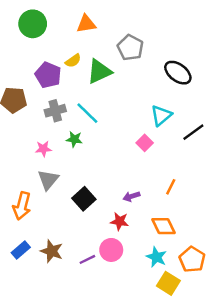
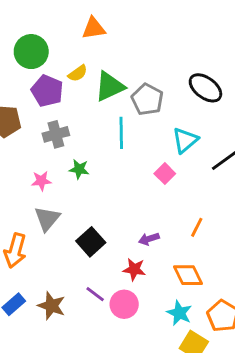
green circle: (33, 24) -> (31, 52), moved
gray pentagon: (130, 48) -> (147, 99), moved
cyan line: (87, 113) -> (121, 133), moved, turned 45
purple line: (87, 259) -> (95, 294), moved, turned 63

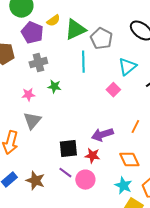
purple arrow: (149, 239) -> (102, 135), size x1.5
black square: (91, 242) -> (68, 149), moved, turned 36

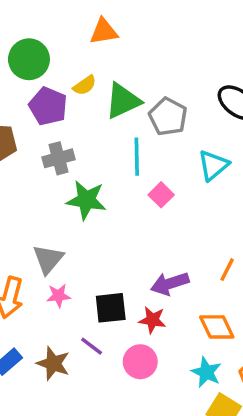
green star: (54, 87) -> (86, 200), size x1.6
pink square: (113, 90) -> (161, 195), moved
pink star: (28, 95) -> (59, 296), moved
purple line: (65, 173) -> (92, 346), moved

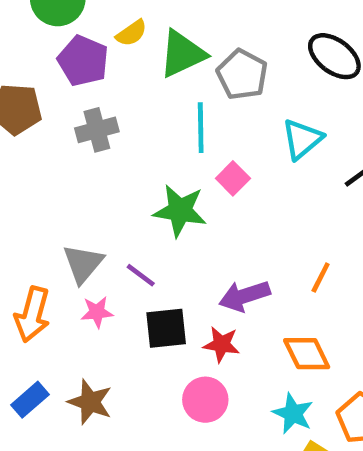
green star: (86, 200) -> (180, 211), moved
purple line: (92, 346) -> (141, 275), moved

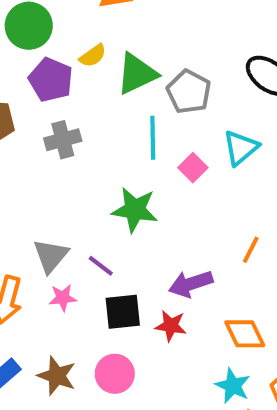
pink square: (233, 178) -> (193, 168), moved
orange line: (321, 277) -> (251, 250), moved
pink circle: (205, 400) -> (115, 374), moved

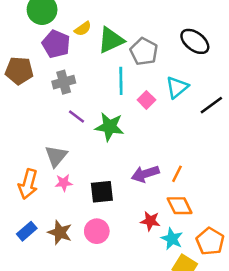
orange line: (251, 250) -> (177, 174), moved
purple line: (101, 266) -> (76, 117), moved
red star: (171, 326) -> (150, 221), moved

